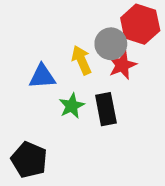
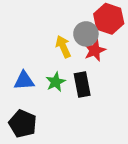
blue triangle: (42, 76) -> (24, 81), moved

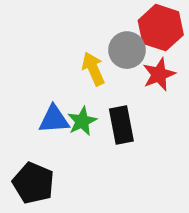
red star: (95, 50) -> (159, 74), moved
blue triangle: (24, 81) -> (54, 119), moved

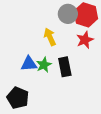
gray circle: (127, 50) -> (68, 14), moved

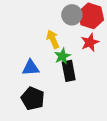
green star: (44, 65) -> (62, 56), moved
black pentagon: (18, 98) -> (33, 98), moved

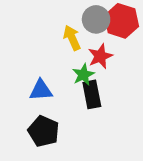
yellow arrow: (53, 39) -> (72, 38), moved
red star: (90, 42) -> (100, 56), moved

